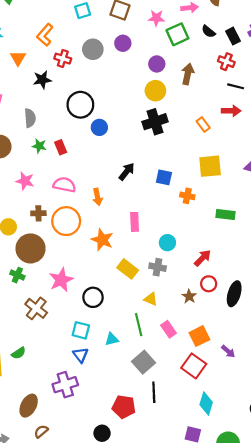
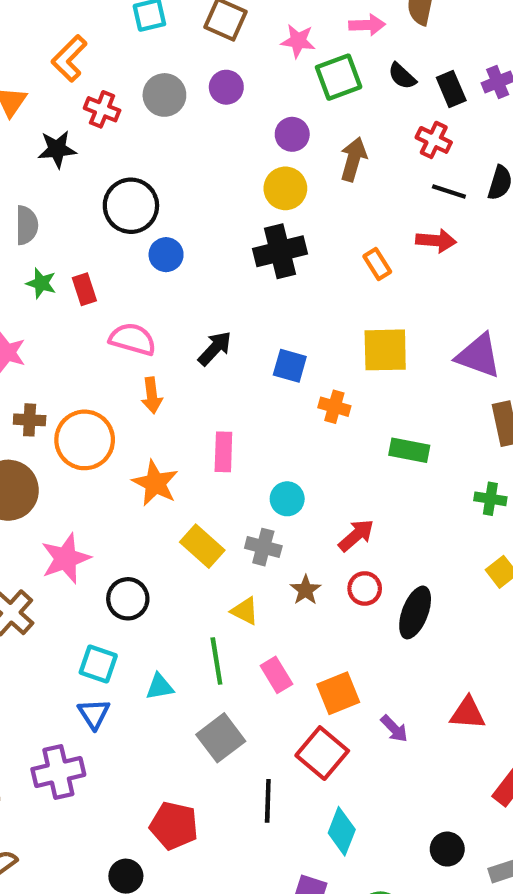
pink semicircle: (64, 185) -> (133, 339), moved
brown star: (189, 296) -> (306, 590), moved
black line: (154, 392) -> (268, 801), moved

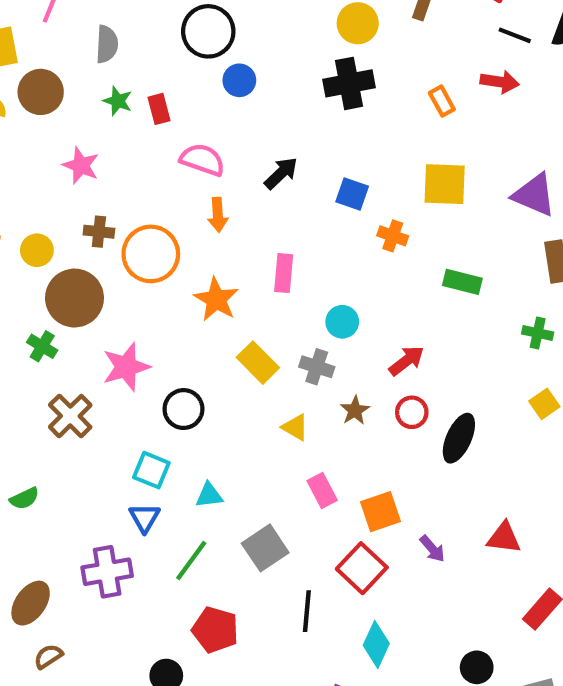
green line: (216, 661) -> (191, 561), moved, turned 42

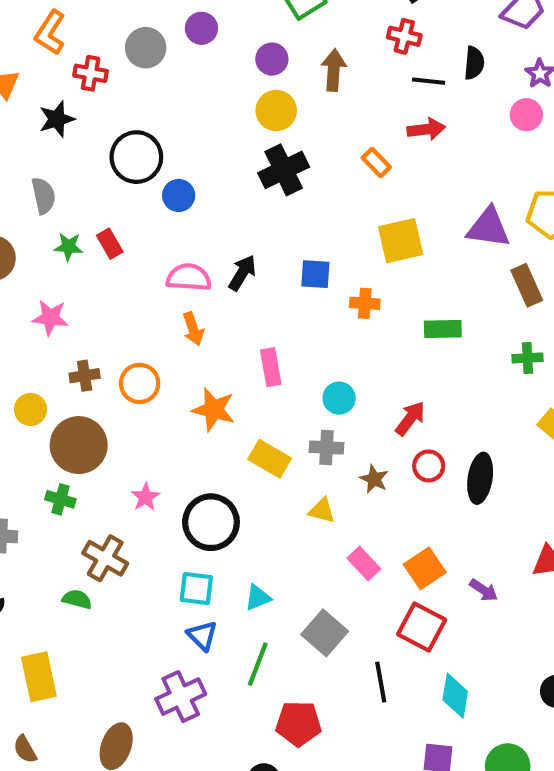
pink semicircle: (202, 160) -> (189, 277), moved
orange circle: (151, 254) -> (140, 383), size x0.7
pink star: (126, 367) -> (145, 497), size x0.6
black circle: (183, 409) -> (211, 522), size x1.4
green semicircle: (24, 498) -> (77, 599), moved, turned -124

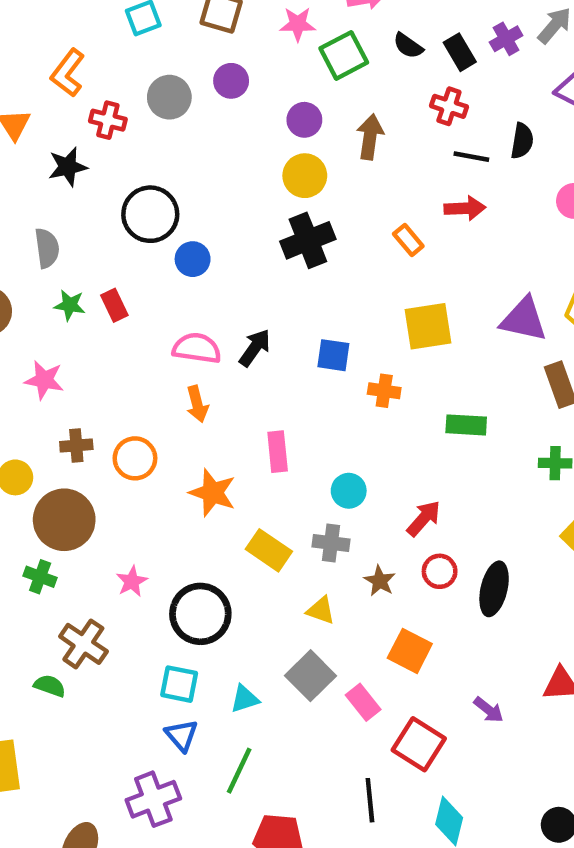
pink rectangle: (364, 563) -> (363, 702), moved
orange square: (425, 568) -> (410, 651), moved, turned -33
gray square: (325, 633) -> (311, 676), moved

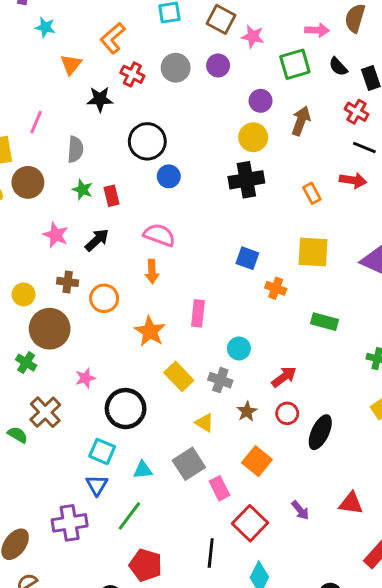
pink star: (298, 24) -> (253, 36), moved
black arrow: (255, 348) -> (97, 240), moved

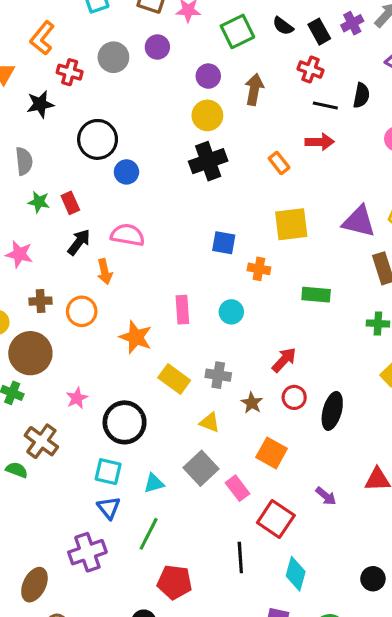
black arrow: (97, 240) -> (79, 242), moved
orange arrow: (152, 271) -> (105, 272), moved
cyan circle: (239, 349) -> (231, 312), moved

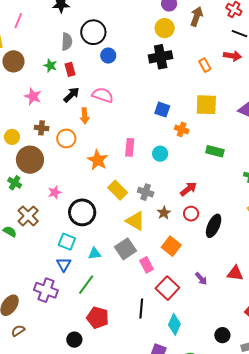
gray semicircle: (24, 161) -> (67, 42), moved
yellow triangle: (210, 423) -> (135, 221), size x1.5
purple cross: (87, 552) -> (46, 290), turned 30

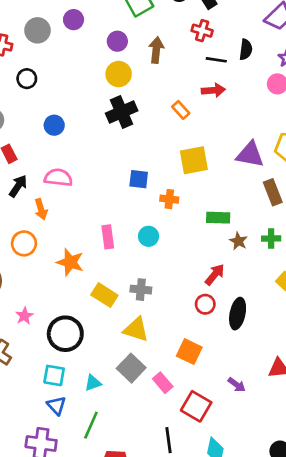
black circle: (93, 32) -> (27, 79), moved, size x0.6
red arrow: (188, 189) -> (215, 275), moved
brown star: (164, 213) -> (238, 241), moved

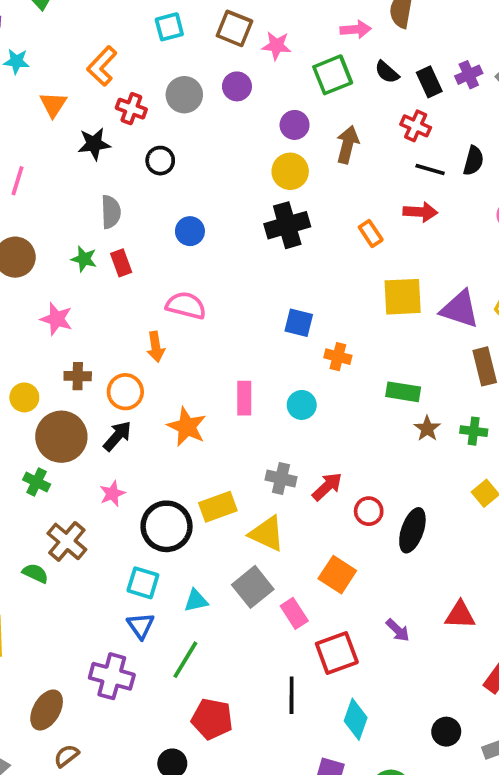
yellow square: (194, 160) -> (403, 297), moved
black arrow: (18, 186) -> (117, 436), moved
red arrow: (215, 275) -> (327, 487), moved
yellow rectangle: (104, 295) -> (218, 507), moved, turned -60
red square: (196, 406) -> (337, 653), turned 32

